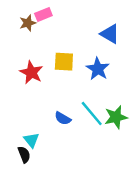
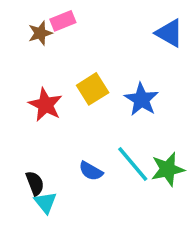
blue triangle: (110, 34) -> (169, 33), moved
yellow square: (64, 62) -> (93, 89), turned -35
black semicircle: (24, 155) -> (35, 183), moved

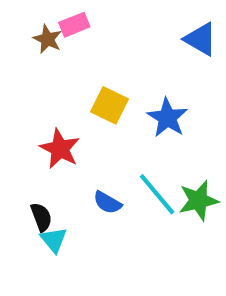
brown star: (40, 33) -> (47, 39), turned -30
yellow square: (93, 89) -> (110, 105), turned -32
red star: (45, 105) -> (60, 149), moved

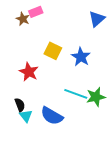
blue triangle: (201, 39) -> (97, 19), turned 48
cyan line: (157, 194) -> (76, 94), turned -30
blue semicircle: (107, 203) -> (52, 116), moved, size x1.6

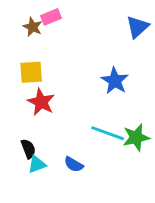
yellow square: (53, 51) -> (31, 72), moved, turned -30
cyan triangle: (26, 116) -> (37, 164), turned 48
blue semicircle: (52, 116) -> (74, 164), size x0.6

